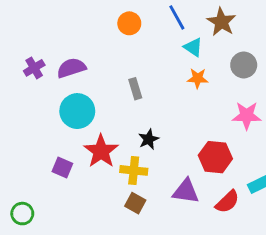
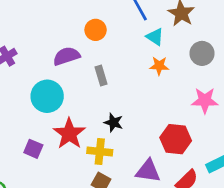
orange circle: (129, 23) -> (96, 30), moved
purple semicircle: (71, 68) -> (66, 56), moved
black star: (149, 139) -> (114, 123), turned -30

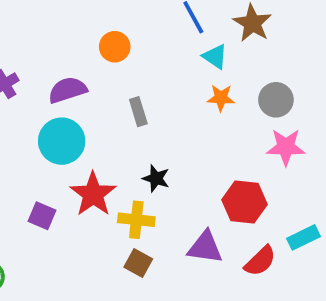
orange circle: (96, 30) -> (115, 47), moved
gray circle: (202, 53) -> (276, 100), moved
purple semicircle: (66, 56) -> (68, 90), moved

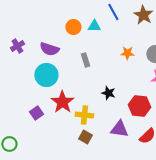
cyan triangle: (215, 57) -> (94, 26), moved, turned -32
purple semicircle: (68, 90) -> (49, 49), turned -144
black star: (156, 178) -> (108, 93), moved
purple square: (42, 216) -> (36, 113), turned 32

